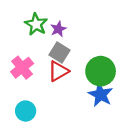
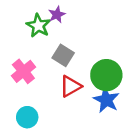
purple star: (58, 29) -> (57, 15), moved
red triangle: (58, 71) -> (70, 86), moved

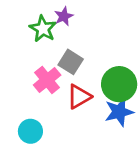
pink cross: (23, 71) -> (47, 80), moved
blue star: (106, 100) -> (119, 112), turned 30

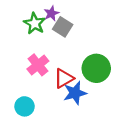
gray square: (71, 62) -> (63, 27), moved
blue star: (119, 112) -> (75, 93), moved

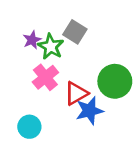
purple star: (51, 13) -> (32, 40), moved
green star: (35, 23) -> (51, 47), moved

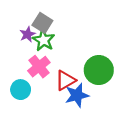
gray square: (75, 32) -> (42, 23), moved
cyan circle: (29, 127) -> (21, 90), moved

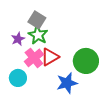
purple star: (27, 34) -> (18, 39), moved
red triangle: (65, 80) -> (50, 57), moved

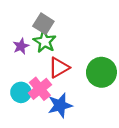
pink cross: (34, 58) -> (40, 89), moved
blue star: (67, 83) -> (60, 105), moved

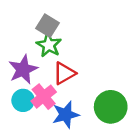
purple star: (21, 46) -> (23, 69), moved, size x1.6
green circle: (101, 72) -> (111, 107), moved

